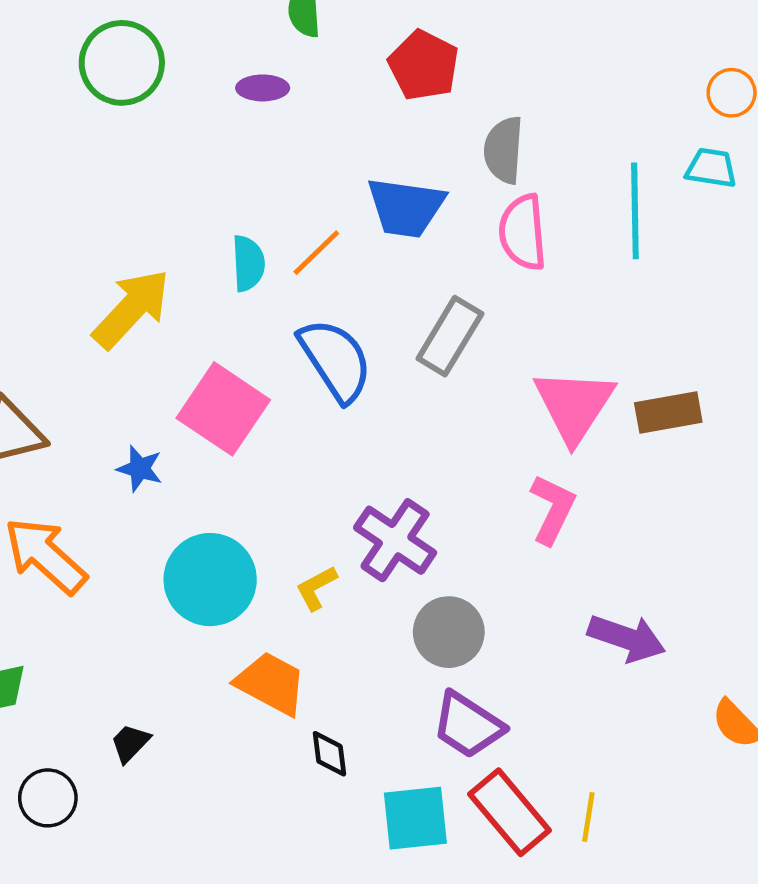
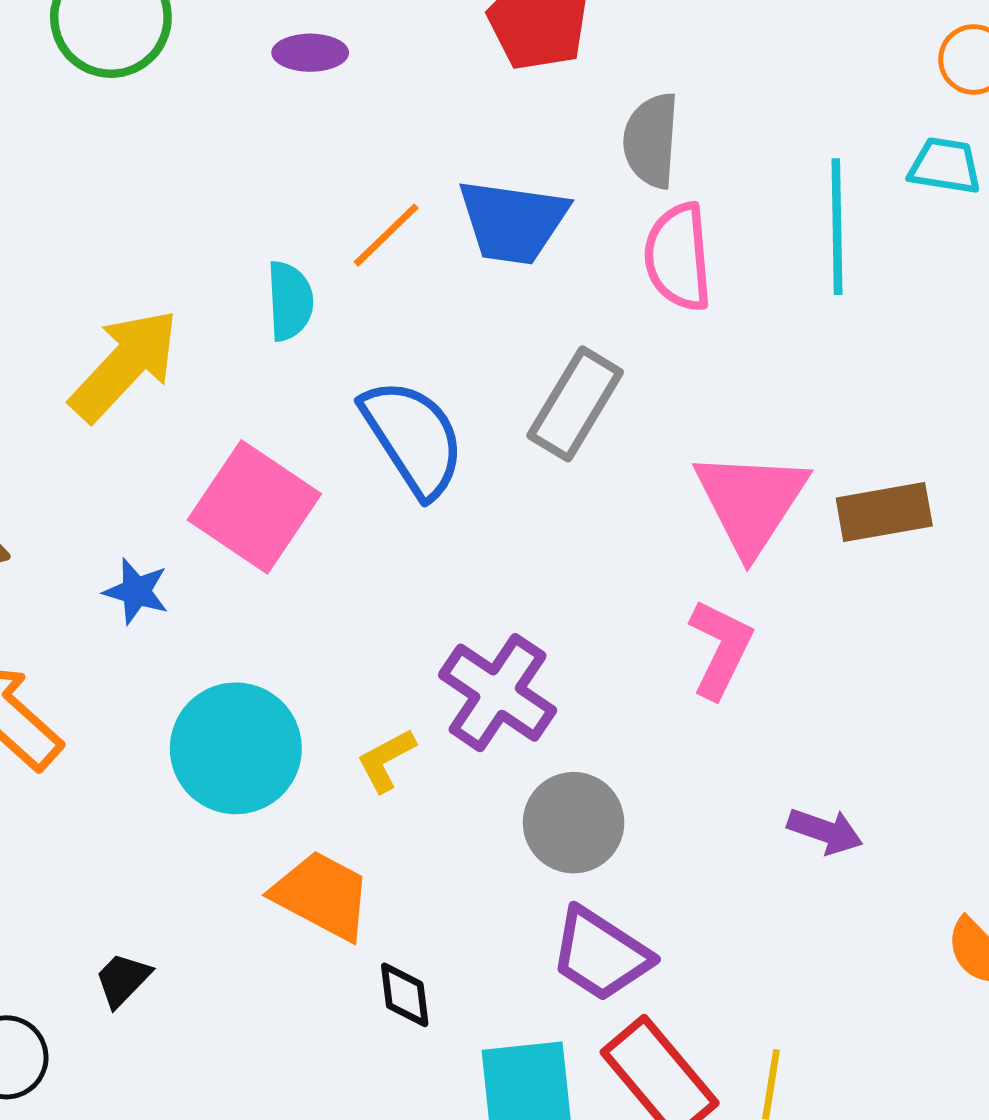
orange line: (316, 253) -> (386, 235), moved
purple arrow: (627, 638) -> (825, 831), size x0.7

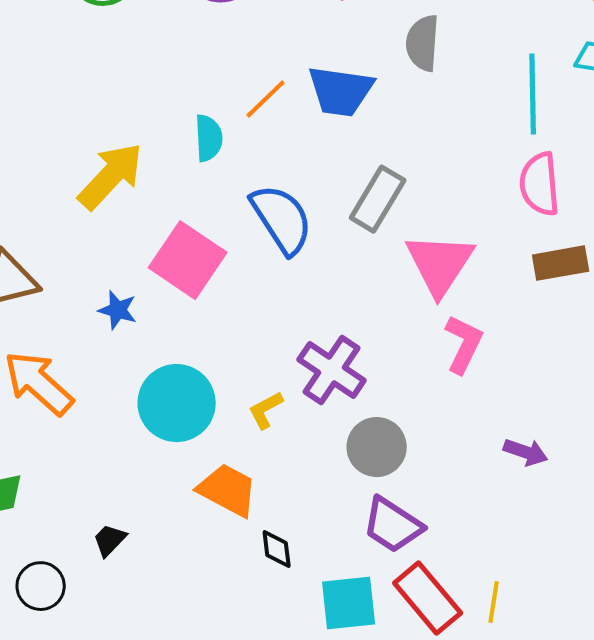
pink semicircle: (678, 257) -> (540, 184), moved
pink triangle: (751, 502) -> (440, 264), moved

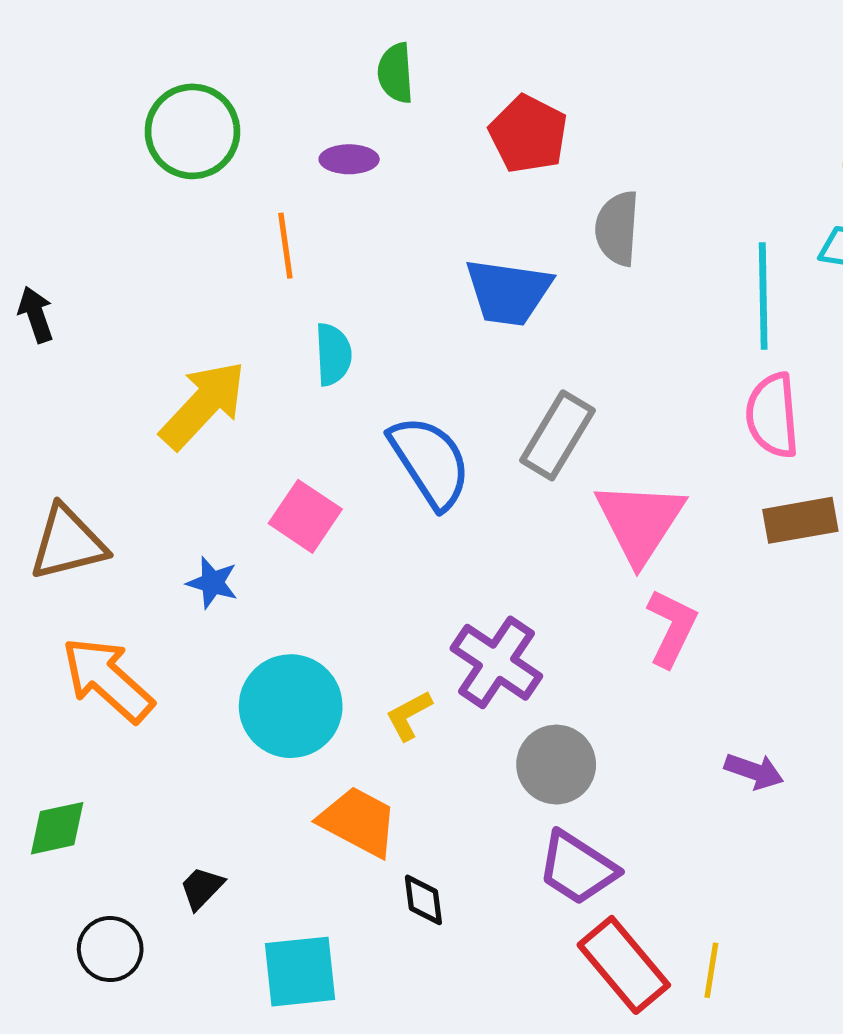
orange line: (266, 99) -> (285, 246), moved, turned -54
pink square: (188, 260) -> (305, 516), size x0.7
cyan square: (349, 603) -> (300, 972), moved

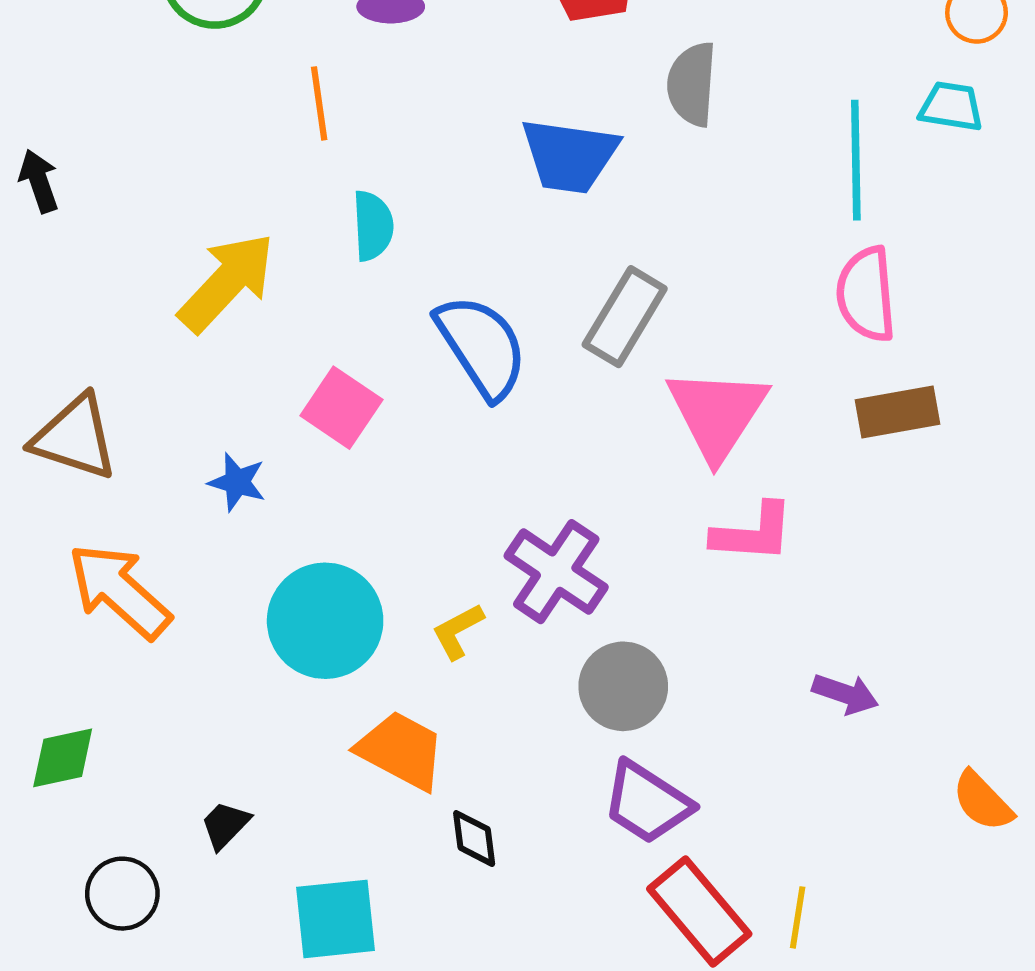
brown triangle: (68, 543) -> (75, 437), turned 32
pink L-shape: (672, 628) -> (753, 533), turned 68

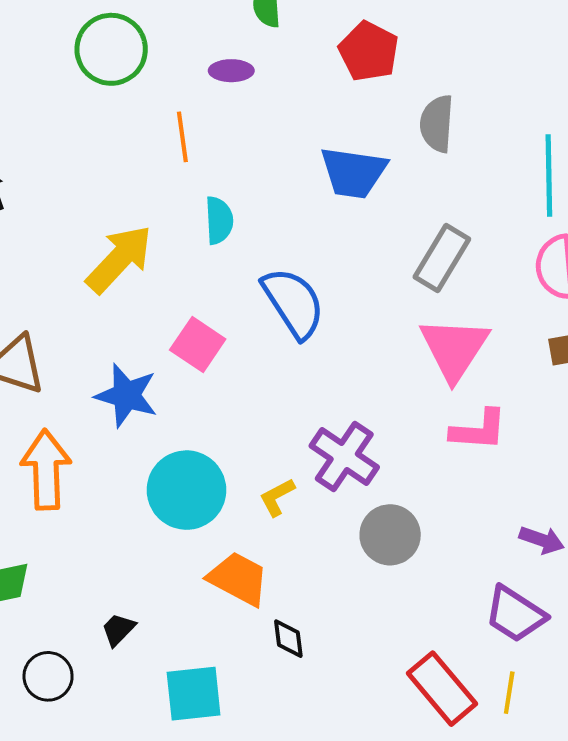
gray rectangle: (625, 317) -> (442, 258), moved
blue star: (237, 482) -> (126, 395), size x1.6
orange arrow: (119, 591) -> (46, 470), turned 46
purple trapezoid: (647, 803) -> (515, 614), moved

